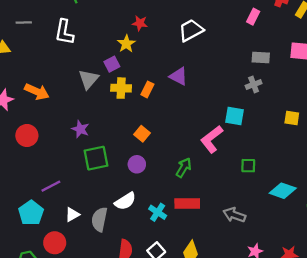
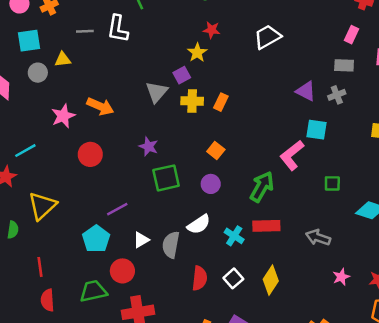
pink rectangle: (253, 17) -> (352, 35), moved
white L-shape: (64, 32) -> (118, 29), moved
purple triangle: (179, 76) -> (306, 91), moved
green arrow: (184, 168) -> (262, 187), size x1.4

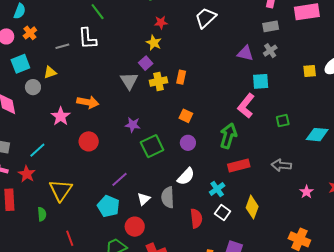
cyan cross: (234, 236) -> (217, 189), moved, turned 35

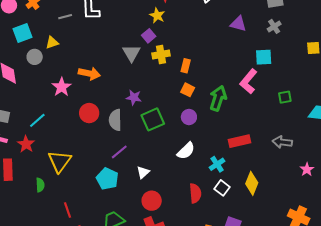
purple triangle: (245, 53) -> (238, 24), moved
orange rectangle: (181, 77) -> (186, 66), moved
green arrow: (228, 136) -> (218, 98), moved
gray semicircle: (168, 197) -> (115, 120), moved
red circle: (135, 227) -> (152, 201), moved

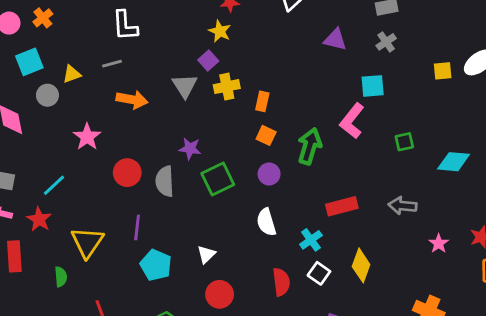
gray line: (65, 17) -> (112, 64), moved
orange arrow: (89, 73) -> (132, 100), moved
white semicircle: (186, 151) -> (266, 222), turned 120
purple line: (119, 152) -> (137, 227), moved, turned -42

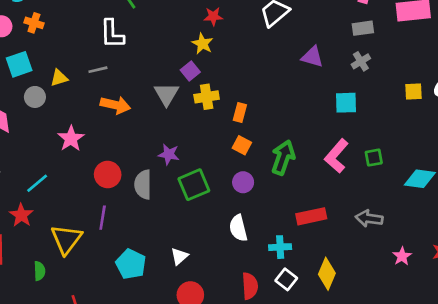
orange cross: (43, 18) -> (34, 23), turned -36
pink L-shape: (352, 121) -> (336, 156), moved
purple line: (137, 227) -> (103, 218), moved
cyan cross: (311, 240) -> (280, 247), turned 30

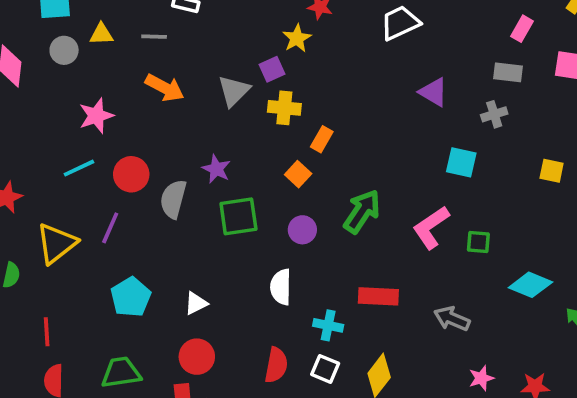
orange square: (242, 145) -> (298, 174), moved
cyan line: (37, 183) -> (79, 168), moved
white square: (286, 279) -> (325, 369), turned -30

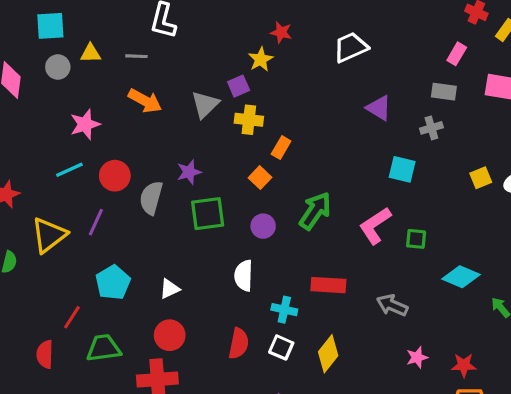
purple star: (216, 169) -> (189, 172), turned 30
yellow square: (552, 171) -> (481, 178), turned -35
red line: (47, 332) -> (72, 317), moved, turned 35

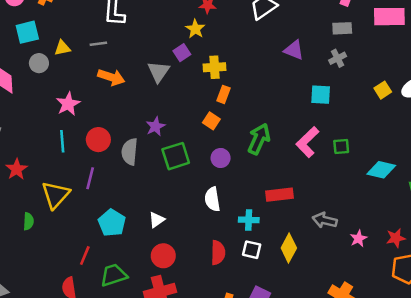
yellow cross: (249, 120) -> (214, 67), moved
cyan line: (69, 170) -> (62, 141), turned -60
gray arrow: (392, 305) -> (325, 220), moved

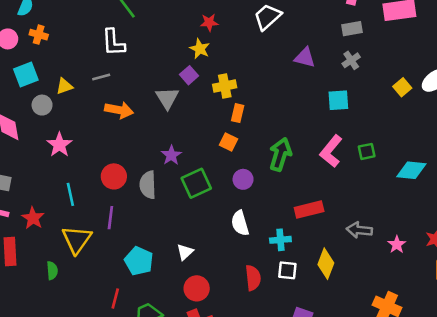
pink star: (68, 104) -> (59, 145), moved
cyan line: (62, 141) -> (70, 194), moved

